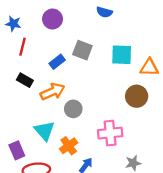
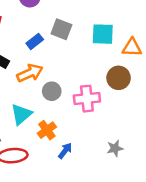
cyan triangle: (44, 131) -> (21, 114), turned 30
pink cross: (110, 133) -> (87, 99), moved

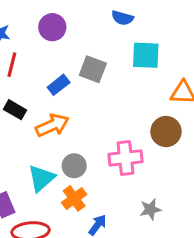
cyan square: (103, 34) -> (146, 55), moved
gray circle: (52, 91) -> (74, 166), moved
gray star: (115, 148) -> (150, 209), moved

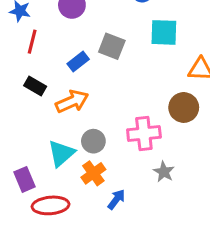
gray star: (150, 209) -> (164, 172), moved, turned -30

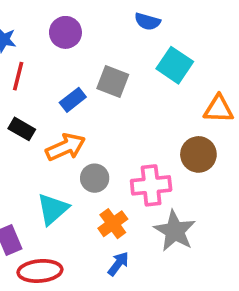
cyan square: (164, 32) -> (175, 65), turned 32
gray circle: (93, 141) -> (95, 178), moved
gray star: (164, 172) -> (175, 231), size x1.6
orange cross: (93, 173) -> (113, 224), moved

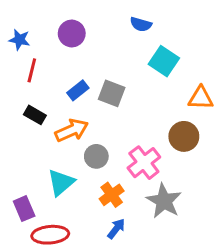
gray square: (113, 82) -> (112, 93), moved
pink cross: (151, 185) -> (144, 163), turned -32

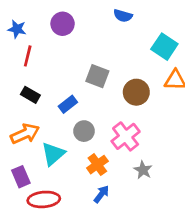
cyan square: (164, 61) -> (164, 47), moved
blue rectangle: (78, 90) -> (68, 104), moved
orange arrow: (72, 130) -> (25, 134), moved
brown circle: (184, 136) -> (136, 92), moved
gray star: (164, 201) -> (143, 170), size x0.6

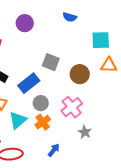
cyan square: (164, 47) -> (101, 40), turned -36
blue rectangle: (68, 104) -> (29, 83), size x1.5
orange cross: (97, 165) -> (43, 122), moved

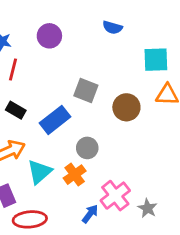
gray circle: (41, 103) -> (87, 148), moved
pink cross: (72, 107) -> (115, 196), moved
gray star: (85, 132) -> (147, 208), moved

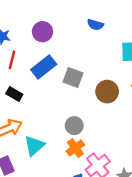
blue rectangle: (55, 120) -> (44, 67), moved
orange cross: (75, 175) -> (75, 148), moved

